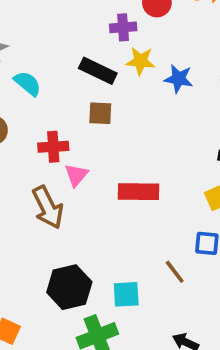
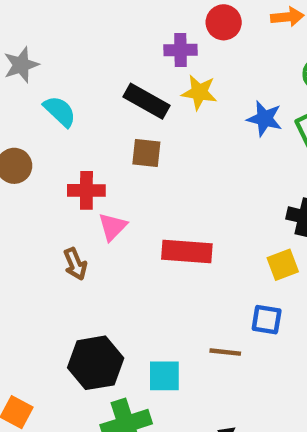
blue star: (179, 79) -> (265, 119), moved
brown arrow: (48, 207) -> (75, 264), size x0.6
brown line: (175, 272) -> (225, 352), turned -50

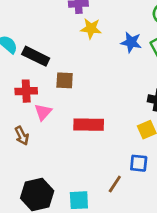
black rectangle: (146, 101) -> (36, 56), moved
brown square: (146, 153) -> (65, 80), moved
brown line: (225, 352) -> (115, 184), turned -60

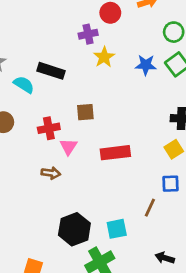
yellow star: (91, 28) -> (104, 57), turned -30
black rectangle: (36, 56) -> (51, 71), moved
brown arrow: (22, 136) -> (51, 173), turned -48

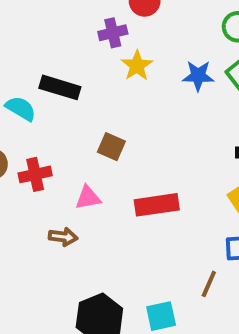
brown square: (85, 112) -> (111, 147), turned 30
red cross: (49, 128) -> (35, 174), moved
pink triangle: (69, 147) -> (88, 198), turned 48

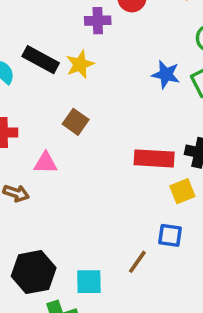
yellow star: (137, 66) -> (80, 64), moved
red rectangle: (157, 205) -> (154, 158), moved

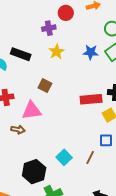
yellow star: (80, 64) -> (57, 52), moved
pink triangle: (46, 163) -> (32, 111), size x1.5
cyan square: (89, 282) -> (64, 157), moved, turned -35

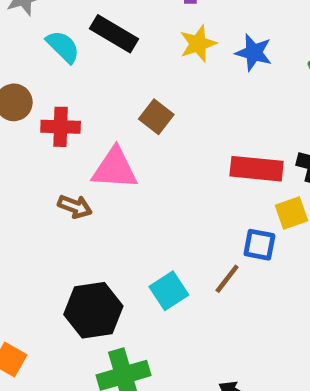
blue star: (91, 52) -> (254, 53), moved
blue square: (106, 140) -> (259, 245), moved
brown line: (90, 158) -> (227, 279), moved

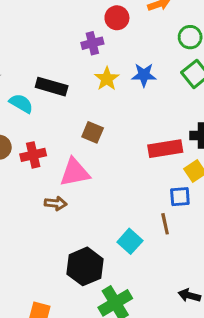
brown line: (227, 279) -> (165, 224), turned -35

